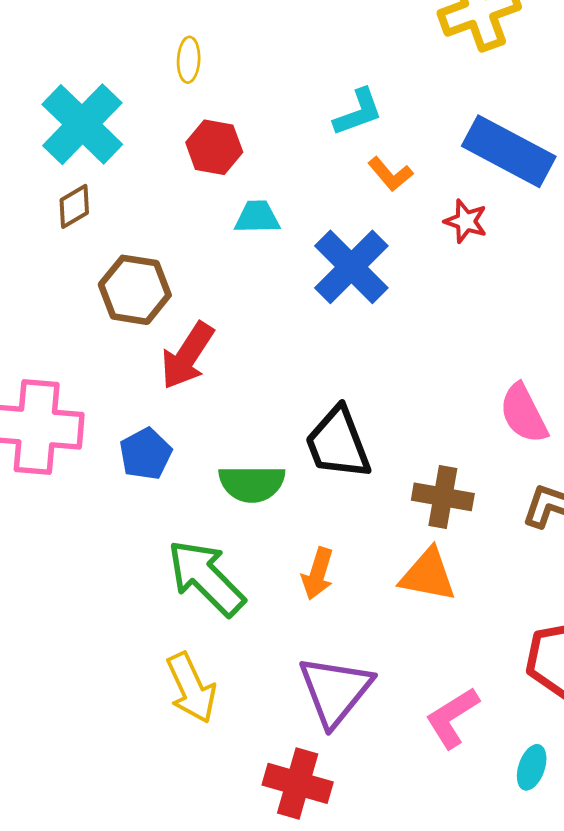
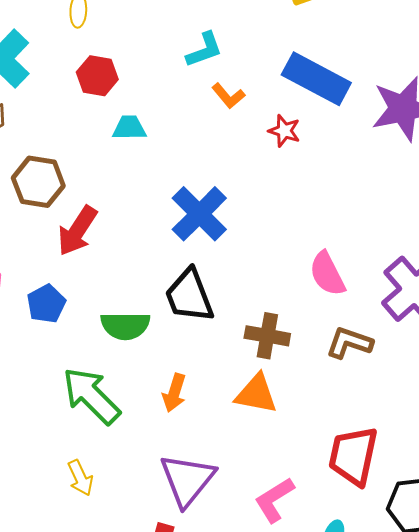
blue cross: (351, 267) -> (199, 214), moved
yellow arrow: (191, 688) -> (80, 478), size x0.7

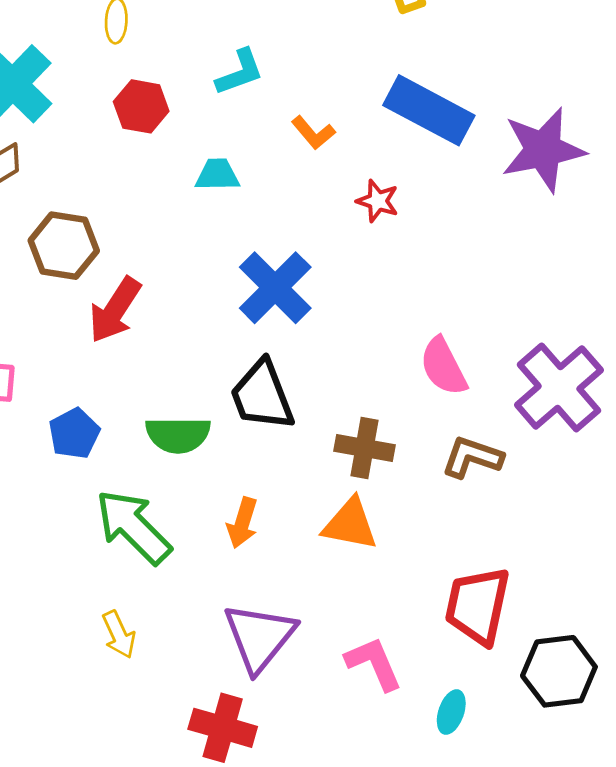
cyan L-shape: (204, 50) -> (240, 72), moved
cyan trapezoid: (129, 128) -> (217, 175), moved
red star: (284, 131) -> (378, 201), moved
blue pentagon: (46, 304) -> (74, 434), moved
pink L-shape: (274, 500) -> (374, 663), turned 99

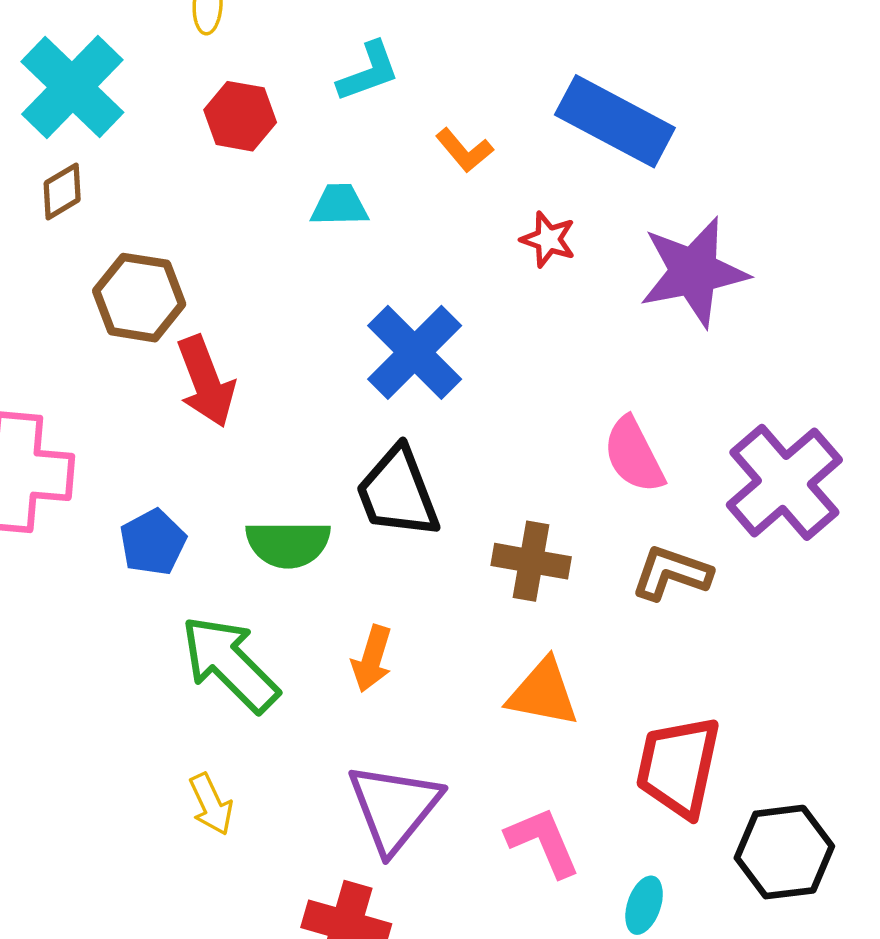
purple star: (543, 150) -> (694, 272), moved
red arrow: (115, 310) -> (206, 381), turned -54
orange triangle: (350, 524) -> (543, 693), moved

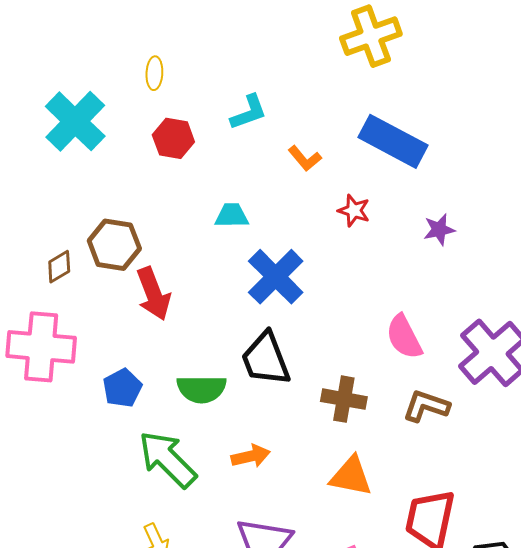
brown diamond: (62, 191) -> (59, 267), moved
cyan trapezoid: (339, 205) -> (232, 216), moved
purple star: (694, 272) -> (439, 230), size x0.5
orange arrow: (372, 659) -> (251, 456), turned -120

